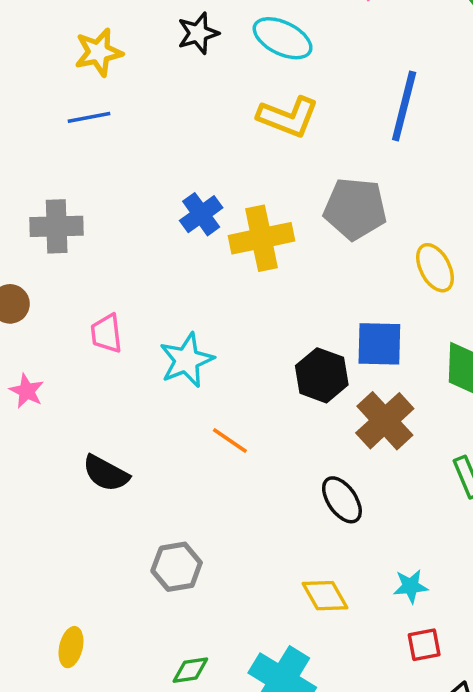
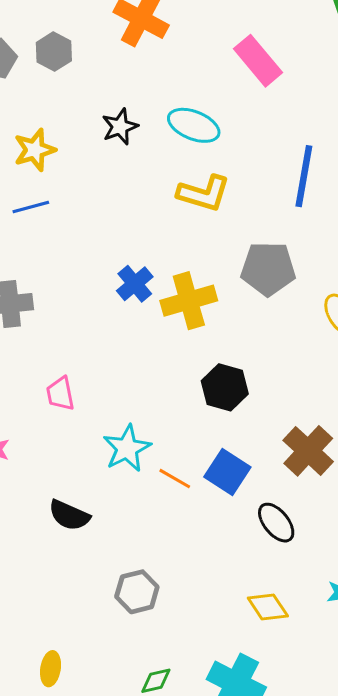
blue square: (379, 344) -> (227, 472), moved, turned 36
cyan star: (187, 360) -> (127, 448), moved
black hexagon: (322, 375) -> (225, 387), moved

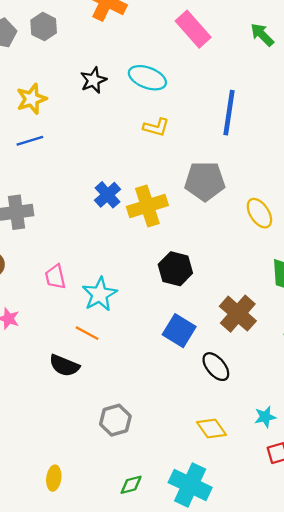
yellow L-shape: (204, 193) -> (156, 127), size x0.7
cyan star: (127, 448) -> (100, 294), moved
orange line: (175, 479) -> (87, 333), moved

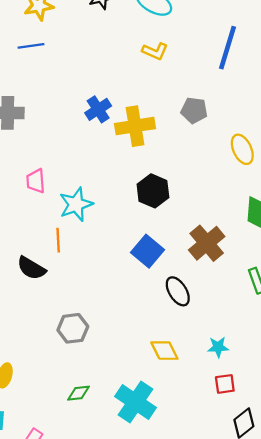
gray pentagon: (205, 181) -> (194, 110), size x0.7
orange line: (87, 333) -> (58, 240), turned 50

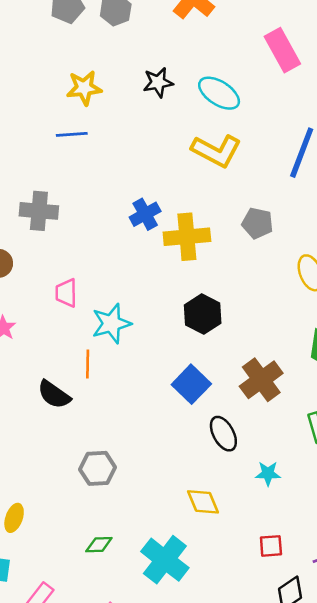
yellow L-shape: (155, 51) -> (216, 151), size x1.6
cyan star: (218, 347) -> (268, 473), moved

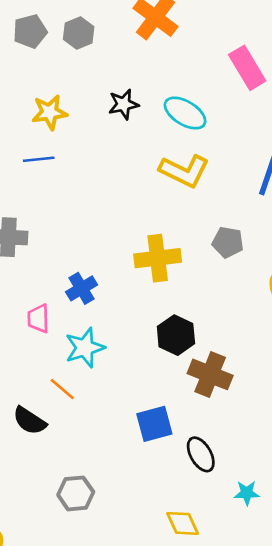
blue cross: (145, 214) -> (82, 288), moved
orange line: (88, 364) -> (62, 389), turned -48
brown cross: (261, 380) -> (210, 374), moved, turned -30
blue square: (191, 384) -> (154, 424), moved, turned 33

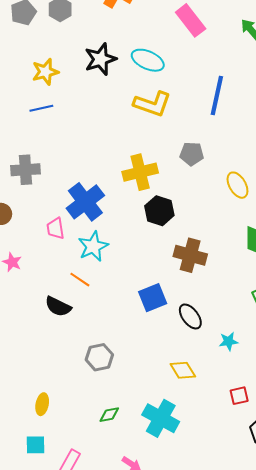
black star: (123, 104) -> (100, 59), size x1.4
blue cross: (82, 288) -> (85, 202), size x1.6
black hexagon: (176, 335) -> (159, 211), moved

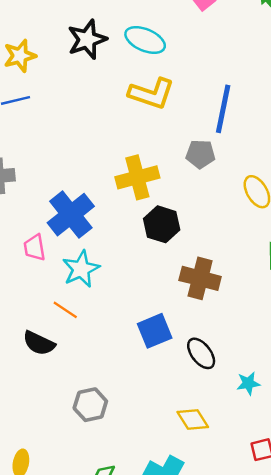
blue line: (217, 95) -> (223, 109), moved

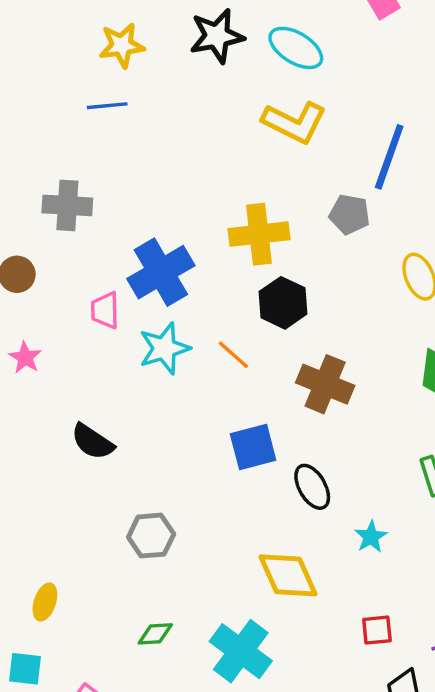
orange line: (65, 310) -> (233, 355), moved
cyan star: (248, 383) -> (371, 537), turned -30
yellow diamond: (193, 419) -> (288, 575), size x1.4

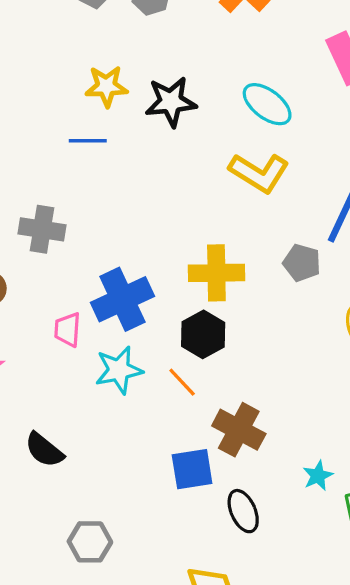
black star: (217, 36) -> (171, 102), moved
black hexagon: (283, 303) -> (203, 334), moved
brown cross: (325, 384) -> (239, 430), moved
cyan star: (371, 537) -> (318, 476), moved

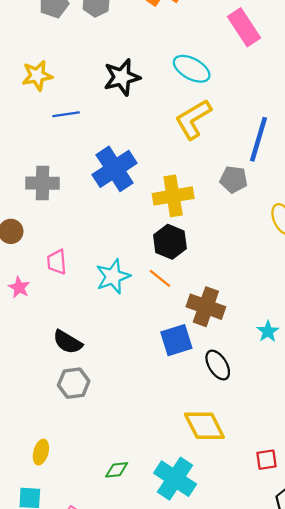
yellow star: (106, 86) -> (37, 76), moved
yellow L-shape: (259, 173) -> (193, 119), turned 126
blue cross: (122, 299) -> (115, 169), moved
pink trapezoid: (67, 330) -> (57, 262), moved
gray hexagon: (90, 542) -> (74, 383), moved

